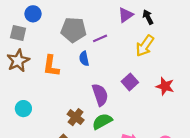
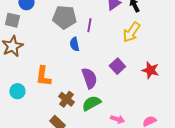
purple line: (100, 38) -> (89, 25), turned -56
orange L-shape: (51, 66) -> (43, 76), moved

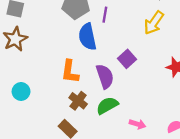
blue semicircle: (74, 44) -> (87, 37), size x1.6
purple square: (117, 66) -> (127, 59), moved
orange L-shape: (43, 76) -> (70, 72), moved

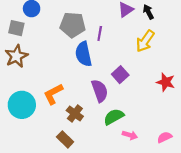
orange L-shape: (70, 72) -> (53, 94), moved, turned 55
cyan circle: (21, 91) -> (22, 105), size x1.6
green semicircle: (107, 105) -> (114, 117), moved

